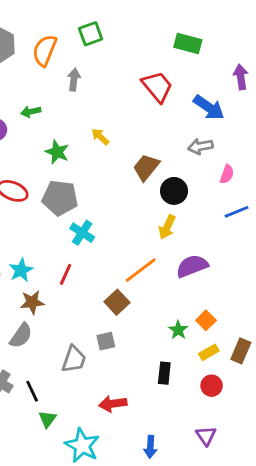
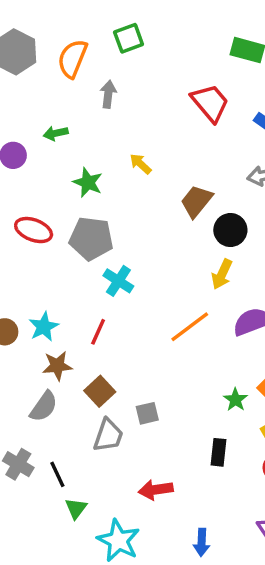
brown square: (117, 302) -> (100, 391), moved

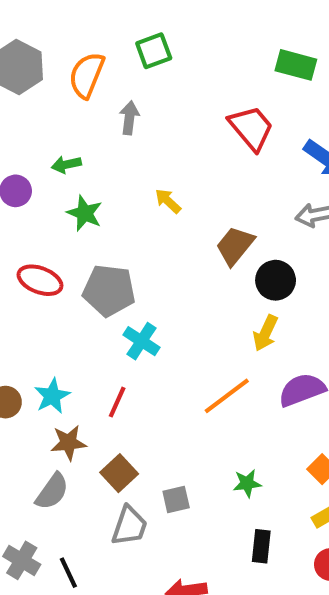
green star: (88, 182) -> (85, 213), moved
green star: (235, 400) -> (247, 483), moved, turned 30

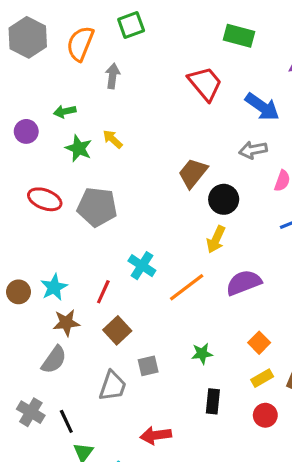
yellow arrow: (168, 201) -> (113, 139), moved
cyan cross: (142, 341) -> (142, 266), moved
brown square: (119, 473) -> (117, 330), moved

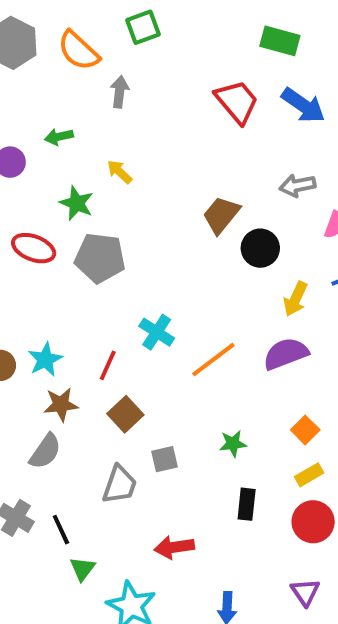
orange semicircle: (80, 44) -> (78, 51), turned -69
blue arrow: (262, 107) -> (303, 105), moved
green star: (79, 148) -> (77, 203), moved
yellow arrow: (216, 239) -> (295, 299), moved
red circle: (265, 415) -> (313, 522), size x1.4

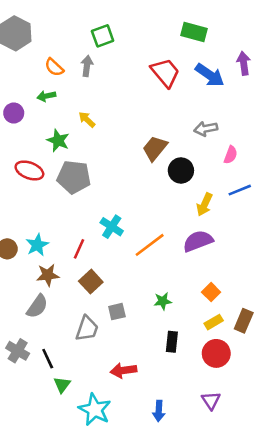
green square: (143, 27) -> (103, 36), moved
orange semicircle: (78, 51) -> (54, 67), moved, size x0.7

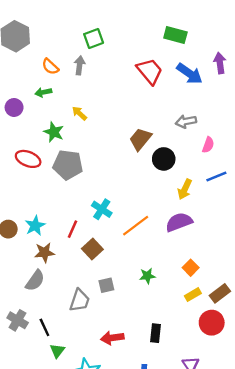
brown square: (91, 282) -> (92, 249), moved
brown rectangle: (244, 321) -> (220, 293), turned 30
black rectangle: (172, 342) -> (156, 333), moved
red circle: (216, 353) -> (212, 323), moved

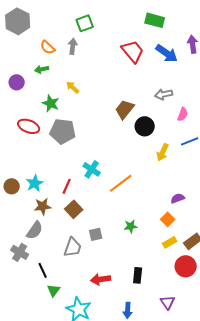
purple semicircle: (179, 222) -> (178, 198), moved, size x0.6
brown square: (92, 249) -> (74, 209), moved
gray cross: (18, 320) -> (20, 252), moved

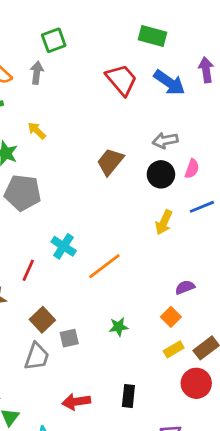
black circle: (145, 126) -> (161, 174), moved
brown square: (74, 209) -> (42, 320), moved

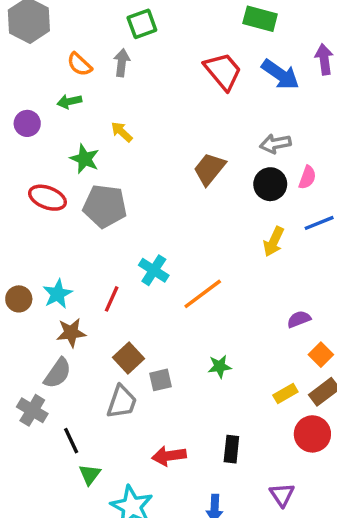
orange square: (171, 317) -> (321, 355), moved

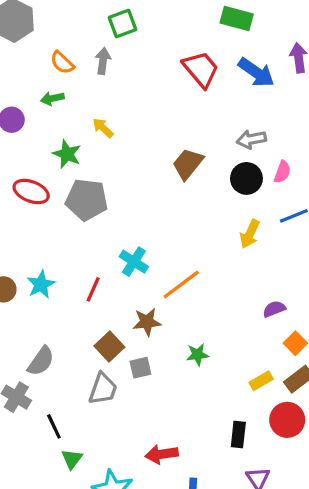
brown star: (71, 333) -> (147, 322), moved
black rectangle: (231, 449) -> (238, 435), moved
red arrow: (169, 456) -> (162, 454), moved

